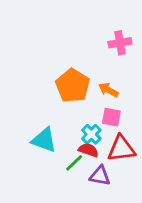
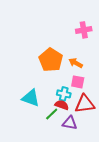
cyan cross: (91, 134) -> (64, 94), turned -32

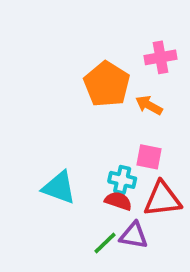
orange pentagon: (51, 60) -> (107, 84), moved
orange arrow: (76, 63) -> (149, 105), moved
green line: (52, 114) -> (105, 243), moved

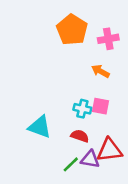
orange pentagon: (107, 84) -> (72, 30), moved
cyan cross: (122, 180) -> (82, 109), moved
red triangle: (162, 199) -> (110, 150), moved

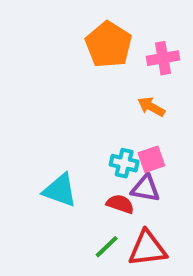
pink square: (101, 106) -> (151, 159), turned -30
red triangle: (110, 150) -> (147, 249), moved
purple triangle: (90, 159) -> (145, 188), moved

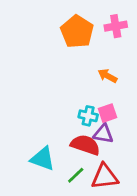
pink cross: (163, 58) -> (116, 26), moved
cyan triangle: (60, 190) -> (43, 159), moved
red semicircle: (120, 204) -> (85, 145), size x1.5

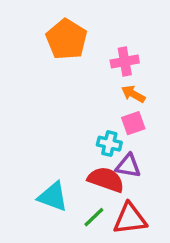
pink cross: (116, 26) -> (125, 62), moved
orange pentagon: (77, 32) -> (67, 39), moved
pink square: (107, 113) -> (133, 123), moved

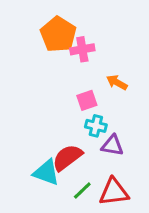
pink cross: (125, 62) -> (82, 49), moved
pink square: (133, 123) -> (87, 100), moved
red semicircle: (106, 180) -> (67, 157), moved, turned -56

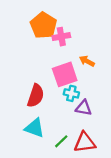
pink square: (87, 100) -> (65, 74), size x1.6
red semicircle: (67, 157) -> (36, 96), moved, turned 145

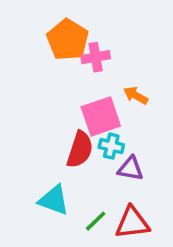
red semicircle: (36, 96) -> (80, 150), moved

